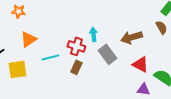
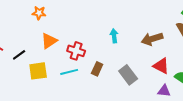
red cross: (76, 46) -> (76, 51), moved
gray rectangle: (107, 54) -> (128, 75), moved
cyan line: (50, 57) -> (69, 72), moved

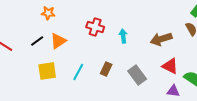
red cross: (76, 51) -> (95, 27), moved
black line: (19, 55) -> (37, 41), moved
cyan line: (69, 72) -> (78, 72), turned -48

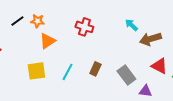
orange star: (48, 13) -> (37, 21), moved
cyan arrow: (123, 36) -> (131, 25), moved, turned -40
black line: (37, 41) -> (17, 21), moved
purple triangle: (173, 91) -> (145, 91), moved

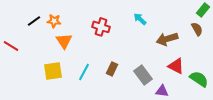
cyan arrow: (131, 25) -> (140, 19), moved
orange triangle: (47, 41) -> (64, 41), turned -30

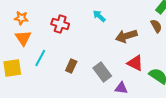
orange star: (54, 21) -> (21, 18), moved
cyan line: (84, 72) -> (40, 58), moved

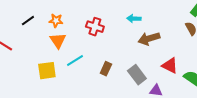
cyan arrow: (99, 16) -> (134, 19), turned -40
brown arrow: (126, 36) -> (149, 39), moved
cyan line: (40, 58) -> (75, 61), turned 30

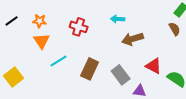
brown rectangle: (106, 69) -> (90, 69), size x1.5
yellow square: (47, 71) -> (14, 77), moved, turned -30

